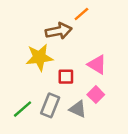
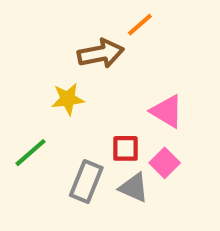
yellow star: (39, 57) -> (68, 99), size x0.7
red square: (66, 77) -> (125, 148), moved
green line: (23, 109) -> (31, 153), moved

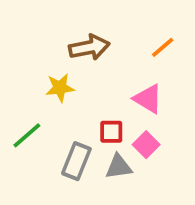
orange line: (140, 25) -> (163, 47), moved
gray triangle: (134, 188) -> (119, 167), turned -32

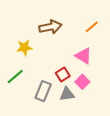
yellow star: (60, 88) -> (24, 48), moved
red square: (111, 132) -> (63, 75), turned -32

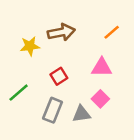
yellow star: (24, 48) -> (30, 46), moved
pink triangle: (83, 56) -> (102, 67), turned -30
red square: (63, 75) -> (59, 76), moved

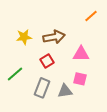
brown arrow: (61, 32) -> (54, 37), moved
orange line: (112, 32) -> (91, 16), moved
pink square: (100, 99) -> (80, 79), turned -32

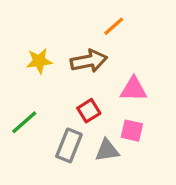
orange line: (91, 16) -> (114, 26), moved
red square: (47, 61) -> (89, 111), moved

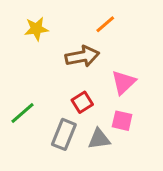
yellow star: (39, 61) -> (36, 29), moved
pink triangle: (134, 89) -> (124, 82), turned -44

